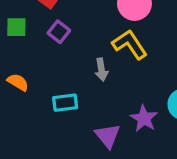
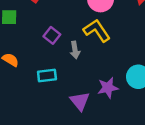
purple square: (59, 32) -> (52, 35), moved
purple star: (144, 118) -> (108, 88), turned 30

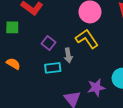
cyan rectangle: (47, 76) -> (53, 68), moved

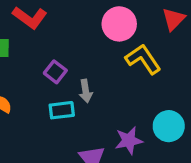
yellow L-shape: (87, 39) -> (143, 59), moved

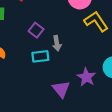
purple star: (129, 141) -> (86, 77), turned -30

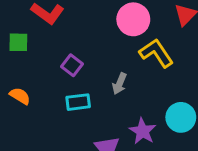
gray arrow: (57, 43) -> (120, 84), moved, turned 32

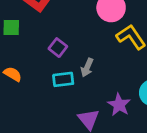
gray arrow: (120, 84) -> (87, 67), moved

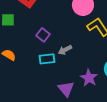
gray arrow: (87, 67) -> (65, 50), turned 40

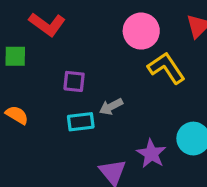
purple square: (43, 35) -> (74, 81), turned -32

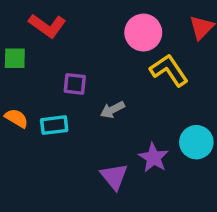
cyan rectangle: (81, 122) -> (54, 125), moved

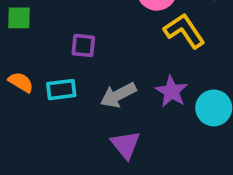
gray arrow: (112, 110) -> (118, 95), moved, size x1.4
purple star: (154, 158) -> (171, 91), moved

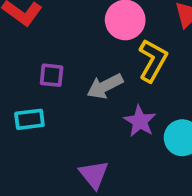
yellow L-shape: (184, 31) -> (153, 60), turned 63
gray arrow: (118, 95) -> (105, 86), moved

